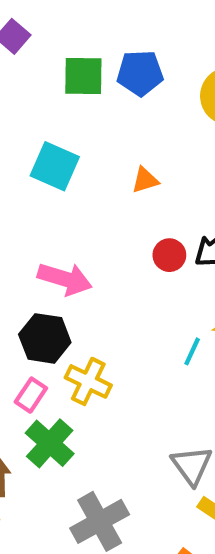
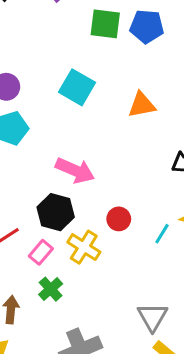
orange triangle: (145, 180) -> (142, 105), size x1.4
red circle: (169, 255) -> (119, 219), moved
green cross: (50, 443) -> (51, 289), size x0.7

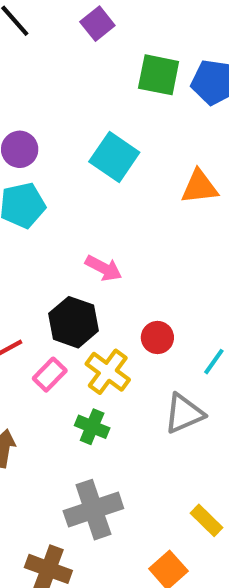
pink arrow: (75, 170) -> (104, 268), size x0.7
green cross: (51, 289) -> (92, 427), moved, turned -30
gray triangle: (152, 317) -> (184, 414), moved, turned 32

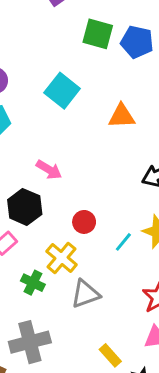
yellow cross: (108, 372) -> (62, 258), moved
gray triangle: (184, 414) -> (85, 294), moved

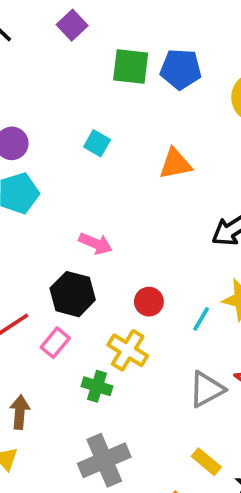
cyan square: (62, 91) -> (97, 143), size x0.6
gray triangle: (85, 294) -> (207, 389), moved

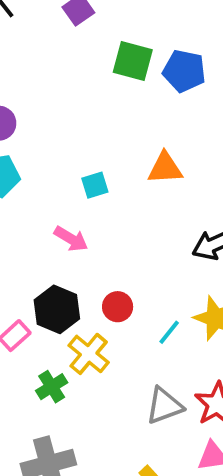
cyan square: (97, 143) -> (95, 185), moved, turned 35
black hexagon: (73, 294) -> (57, 309), moved
green cross: (97, 386) -> (52, 387), turned 32

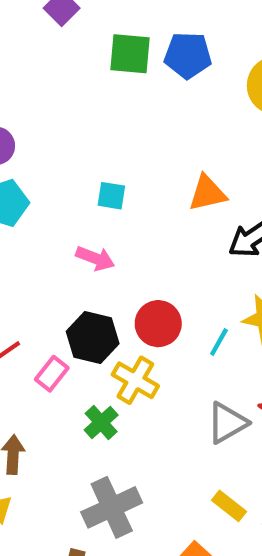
orange triangle: (165, 168) -> (207, 193), moved
cyan square: (95, 185) -> (111, 196), turned 36
red circle: (118, 307) -> (158, 324), size x1.4

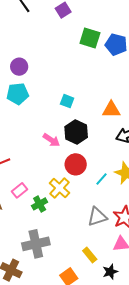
pink arrow: (95, 258) -> (51, 140), moved
black hexagon: (93, 338) -> (76, 132), moved
pink rectangle: (52, 374) -> (20, 190), moved

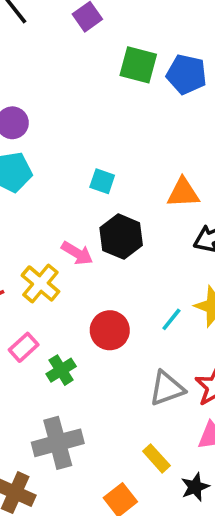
red circle: (76, 164) -> (110, 330), moved
yellow cross: (59, 188) -> (40, 283), moved

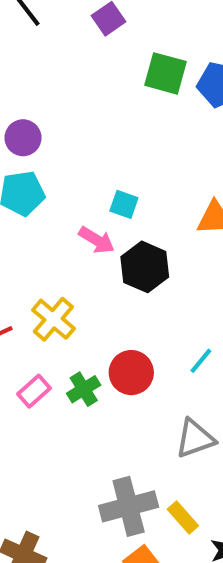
pink arrow: (77, 253) -> (97, 240), moved
green cross: (61, 370) -> (84, 389), moved
gray cross: (58, 443) -> (129, 506), moved

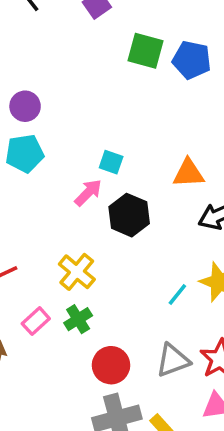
pink arrow: (97, 240) -> (88, 193), turned -76
yellow cross: (53, 319) -> (77, 272), moved
red circle: (131, 373) -> (111, 365), moved

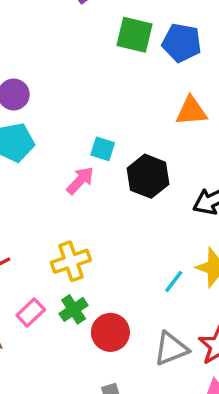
orange triangle: (188, 173) -> (191, 111), moved
black hexagon: (129, 215) -> (148, 176), moved
yellow cross: (77, 272) -> (71, 261), turned 33
red circle: (111, 365) -> (110, 332), moved

